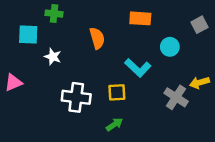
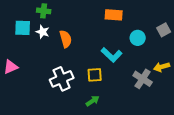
gray square: (199, 25) -> (164, 30), moved
orange semicircle: (97, 38) -> (66, 39), moved
white star: (53, 57) -> (43, 32), moved
white cross: (76, 97) -> (62, 79), turned -30

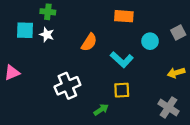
orange semicircle: (66, 39) -> (89, 42), moved, turned 48
yellow square: (95, 75) -> (122, 90), moved
gray cross: (143, 79) -> (168, 107), moved

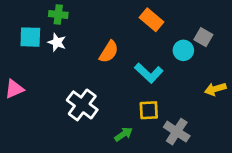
orange rectangle: (124, 16) -> (151, 20), turned 36
gray square: (178, 32) -> (203, 37), moved, turned -32
white cross: (67, 86) -> (82, 105), turned -30
gray cross: (168, 107) -> (177, 132), moved

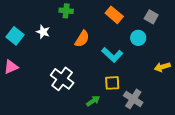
green cross: (58, 14) -> (66, 11), moved
cyan square: (30, 37) -> (15, 36), moved, turned 36
gray square: (203, 37) -> (151, 17), moved

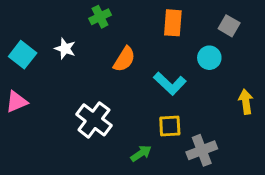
green cross: (66, 11) -> (100, 17), turned -32
orange rectangle: (114, 15) -> (173, 23), turned 54
yellow arrow: (162, 67) -> (246, 102), turned 98
gray cross: (133, 99) -> (202, 150), turned 36

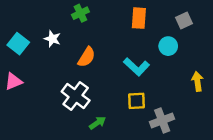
gray square: (229, 26) -> (184, 20), turned 35
orange semicircle: (124, 59) -> (87, 57), moved
green arrow: (141, 153) -> (97, 123), moved

